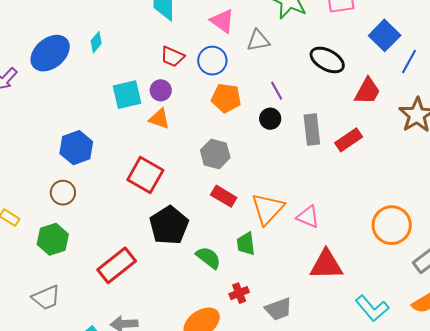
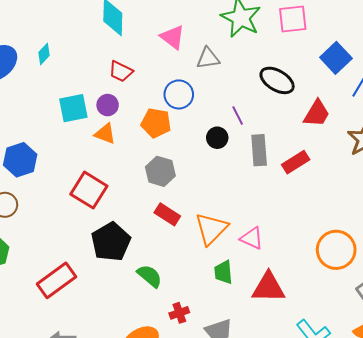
blue circle: (212, 61) -> (179, 94), moved
purple line: (277, 91) -> (238, 116), moved
orange pentagon: (226, 98) -> (156, 123), moved
green trapezoid: (246, 244) -> (223, 272), moved

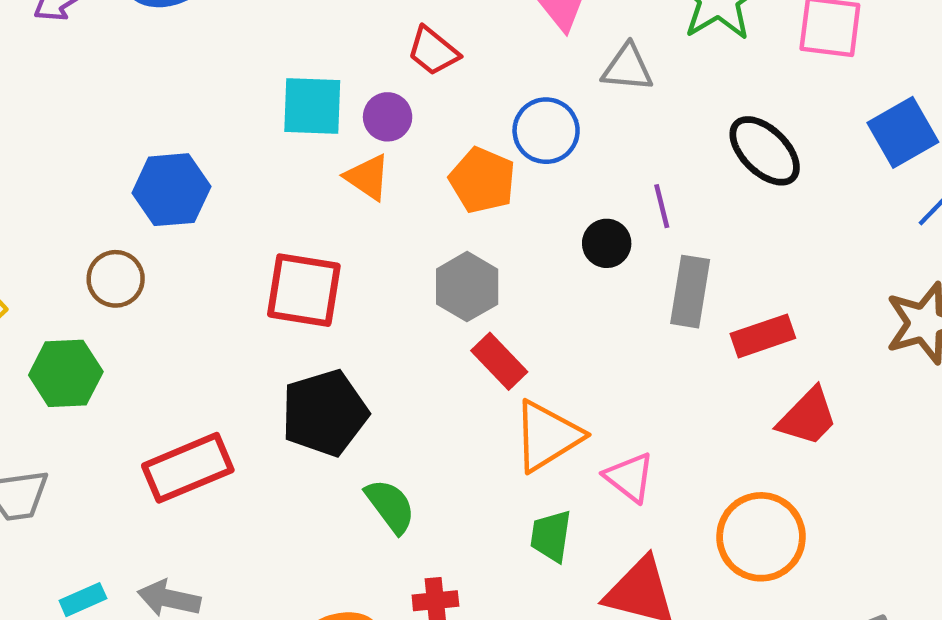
red trapezoid: (317, 113) -> (808, 417), moved
red square: (89, 190) -> (304, 290), turned -36
red rectangle: (167, 214) -> (499, 361), moved
orange circle: (336, 250) -> (761, 537), moved

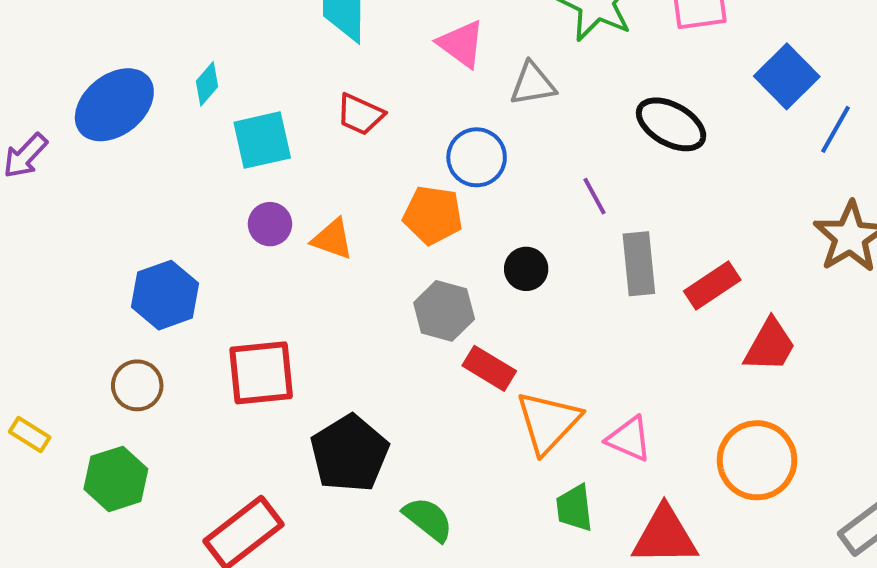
cyan square: (312, 106) -> (262, 140), moved
purple circle: (388, 117) -> (270, 224), moved
black circle: (607, 243) -> (526, 269), moved
red square: (304, 290) -> (261, 373), moved

